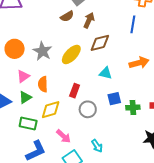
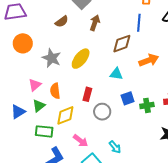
brown semicircle: (67, 16) -> (62, 21), moved
brown diamond: (100, 43) -> (122, 44), moved
orange circle: (15, 49) -> (23, 43), moved

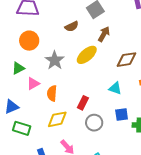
yellow ellipse: (81, 59) -> (87, 55), moved
green triangle: (39, 106) -> (18, 68), moved
green rectangle: (44, 131) -> (22, 128), moved

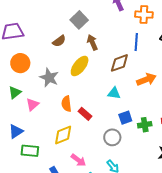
brown arrow: (104, 34) -> (92, 42), turned -42
orange semicircle: (52, 93) -> (66, 104), moved
red rectangle: (83, 103) -> (85, 114), turned -64
gray circle: (94, 123) -> (112, 137), moved

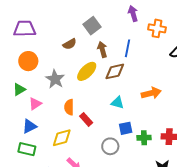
blue line: (136, 42) -> (127, 48), moved
brown diamond: (119, 63) -> (115, 71), moved
blue triangle: (16, 131) -> (30, 126), moved

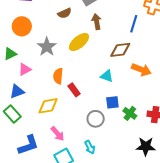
blue line: (127, 48) -> (134, 24), moved
brown diamond: (115, 71) -> (120, 50), moved
orange arrow: (151, 93) -> (141, 70), turned 30
green cross: (144, 138) -> (130, 113), turned 32
green rectangle: (27, 149) -> (12, 114), turned 30

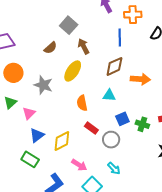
orange semicircle: (58, 76) -> (82, 103), moved
red rectangle: (74, 90) -> (91, 128), moved
blue triangle: (17, 91) -> (37, 135), moved

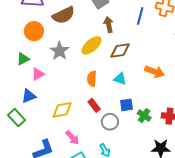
blue line: (120, 38) -> (140, 16), moved
brown semicircle: (50, 48) -> (63, 15), moved, size x1.6
brown diamond: (114, 66) -> (120, 50), moved
blue triangle: (37, 135) -> (29, 96), moved
green rectangle: (30, 159) -> (17, 118), moved

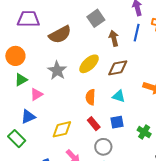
brown arrow: (109, 25) -> (114, 38), moved
orange circle: (34, 31) -> (15, 56), moved
blue square: (126, 105) -> (117, 122), moved
gray circle: (110, 122) -> (103, 147), moved

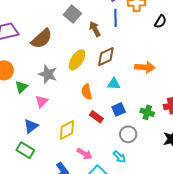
green triangle: (21, 80) -> (21, 87), moved
pink triangle: (36, 94) -> (42, 101), moved
gray circle: (103, 147) -> (128, 134), moved

